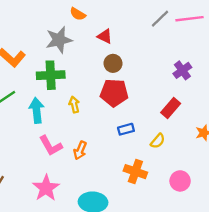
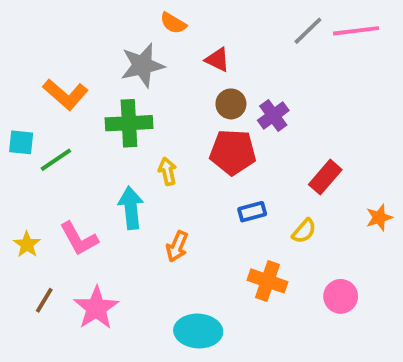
purple cross: (182, 70) -> (273, 115), moved
cyan arrow: (37, 110) -> (131, 208), moved
pink L-shape: (51, 146) -> (79, 239), moved
pink star: (46, 188) -> (96, 308), moved

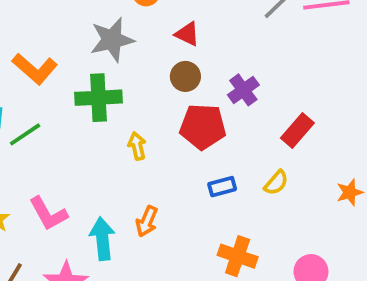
brown circle: (231, 104) -> (185, 76), moved
red rectangle: (325, 177) -> (297, 131), moved
cyan arrow: (131, 208) -> (102, 239), moved
yellow semicircle: (304, 231) -> (276, 183), moved

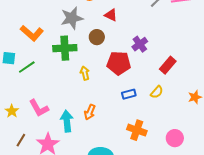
brown circle: (185, 76) -> (97, 37), moved

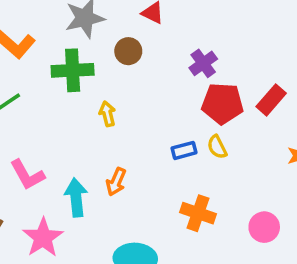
red pentagon: (119, 63) -> (222, 103), moved
red rectangle: (168, 65) -> (271, 100), moved
yellow semicircle: (157, 92) -> (217, 147), moved, turned 112

